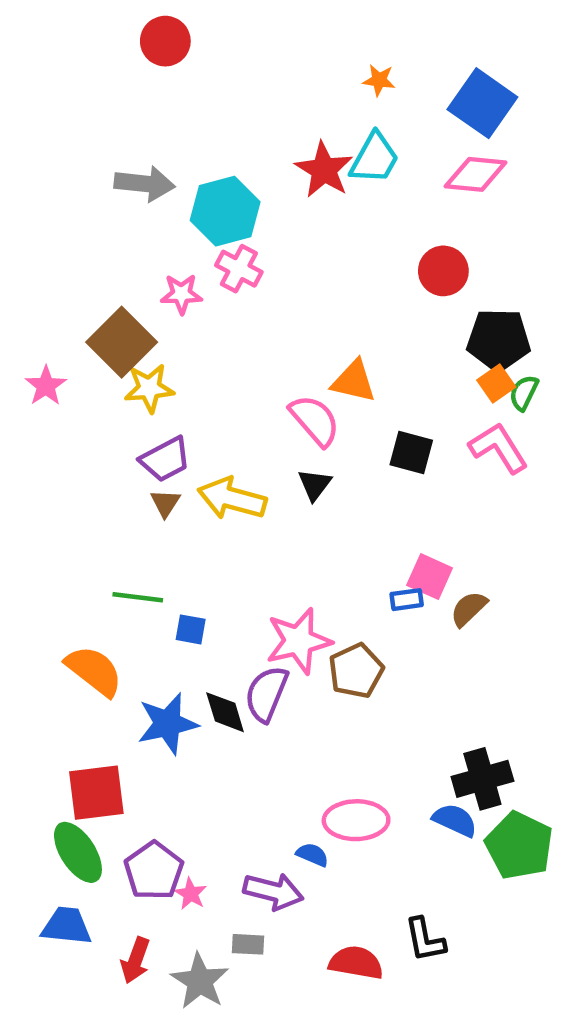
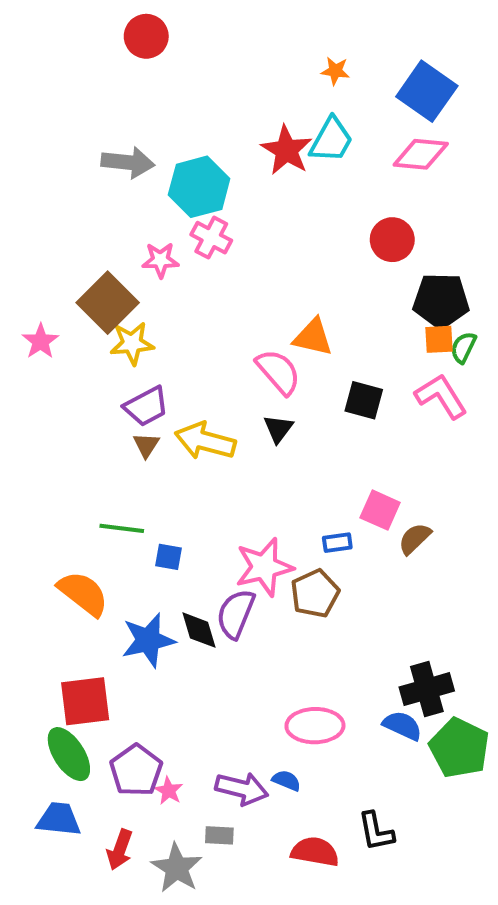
orange square: (496, 384) -> (439, 339), turned 32
blue rectangle: (407, 600) -> (337, 543), moved
blue semicircle: (312, 855) -> (286, 781), moved

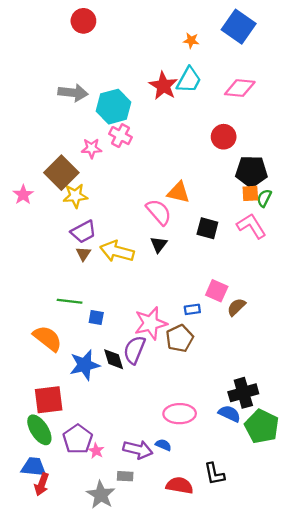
blue square: (427, 91) -> (239, 27), moved
red arrow: (120, 850) -> (42, 484), moved

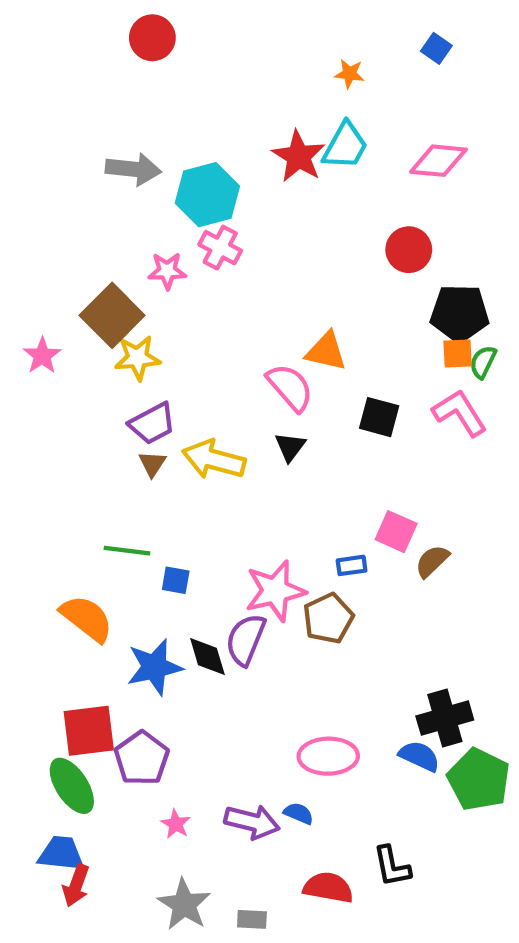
blue square: (239, 27) -> (436, 48), size x0.5
purple pentagon: (78, 439) -> (142, 758), moved
gray rectangle: (125, 476) -> (252, 919), moved

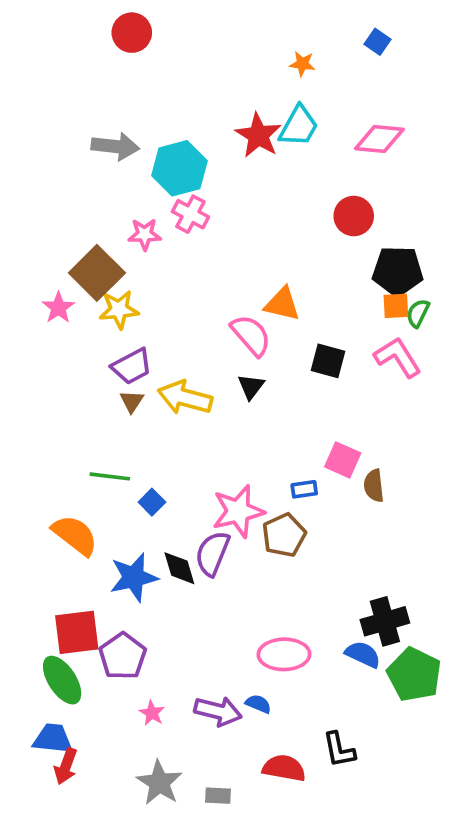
pink star: (42, 356) -> (58, 308), moved
brown semicircle: (432, 561) -> (374, 486), turned -52
blue square: (176, 580) -> (152, 502), turned 35

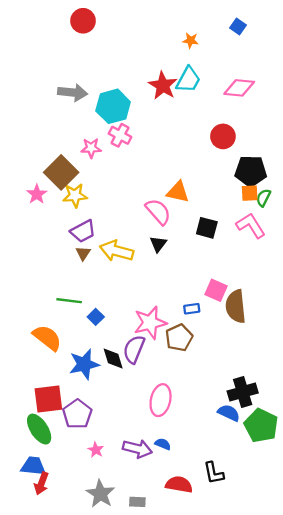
brown semicircle: (374, 486) -> (236, 306), size x1.6
pink ellipse: (284, 654) -> (161, 400), moved, turned -76

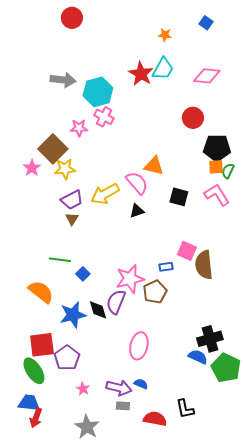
black triangle: (158, 244) -> (137, 211), turned 35
yellow arrow: (117, 251) -> (105, 194), moved, turned -44
gray rectangle: (137, 502) -> (123, 406), moved

